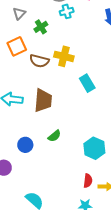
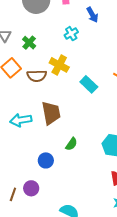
cyan cross: (67, 11) -> (71, 34), moved
yellow cross: (64, 56) -> (59, 65), turned 30

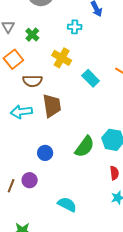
cyan cross: (71, 34) -> (75, 27), turned 32
brown semicircle: (37, 76) -> (32, 81), moved
green semicircle: (71, 144) -> (85, 147), moved, size x1.6

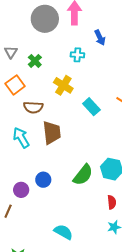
cyan arrow: (21, 112) -> (21, 138), turned 65
purple circle: (30, 180) -> (21, 190), moved

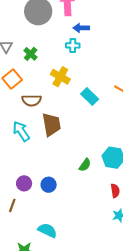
blue arrow: (100, 38) -> (81, 28), moved, turned 119
green semicircle: (83, 175) -> (85, 165), size x0.6
blue circle: (43, 180) -> (49, 185), moved
cyan semicircle: (63, 232) -> (47, 230), moved

